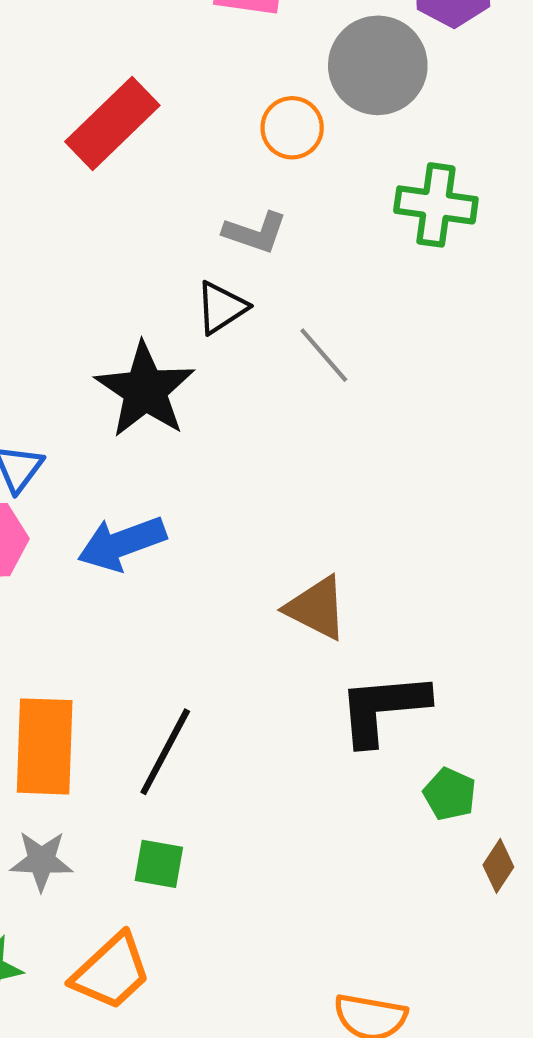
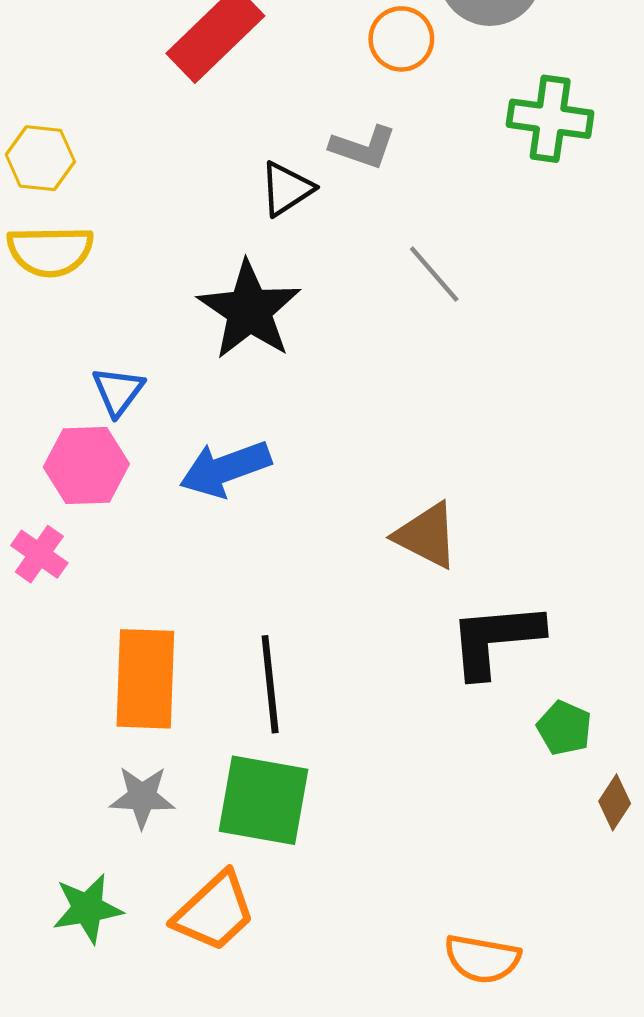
black triangle: (221, 308) -> (287, 189), moved
black line: (165, 752) -> (270, 684), turned -34
green square: (159, 864) -> (264, 800), size x1.8

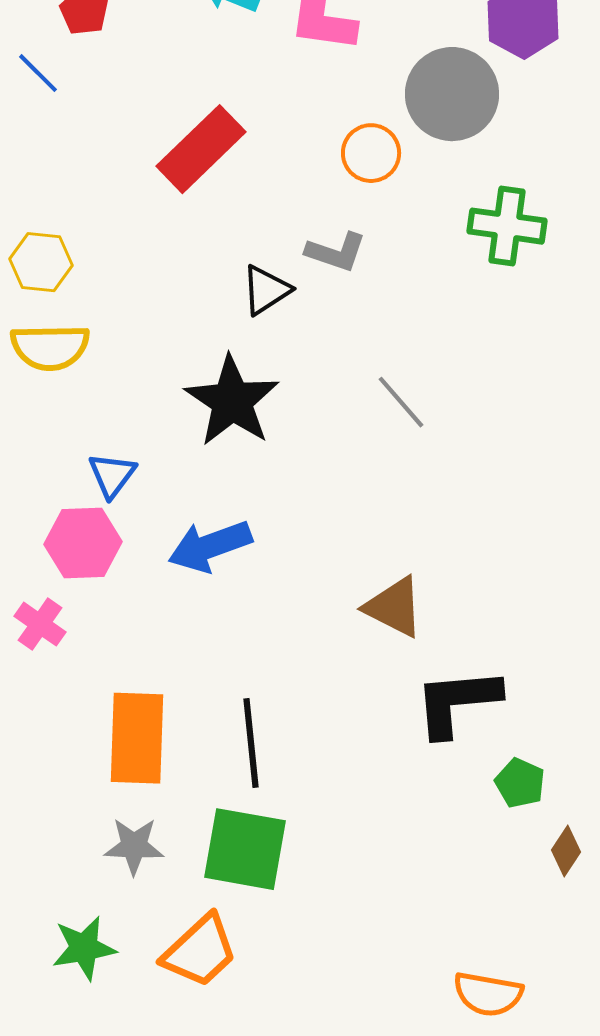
gray line: (434, 274) -> (401, 402), moved
orange semicircle: (482, 959) -> (488, 994), moved

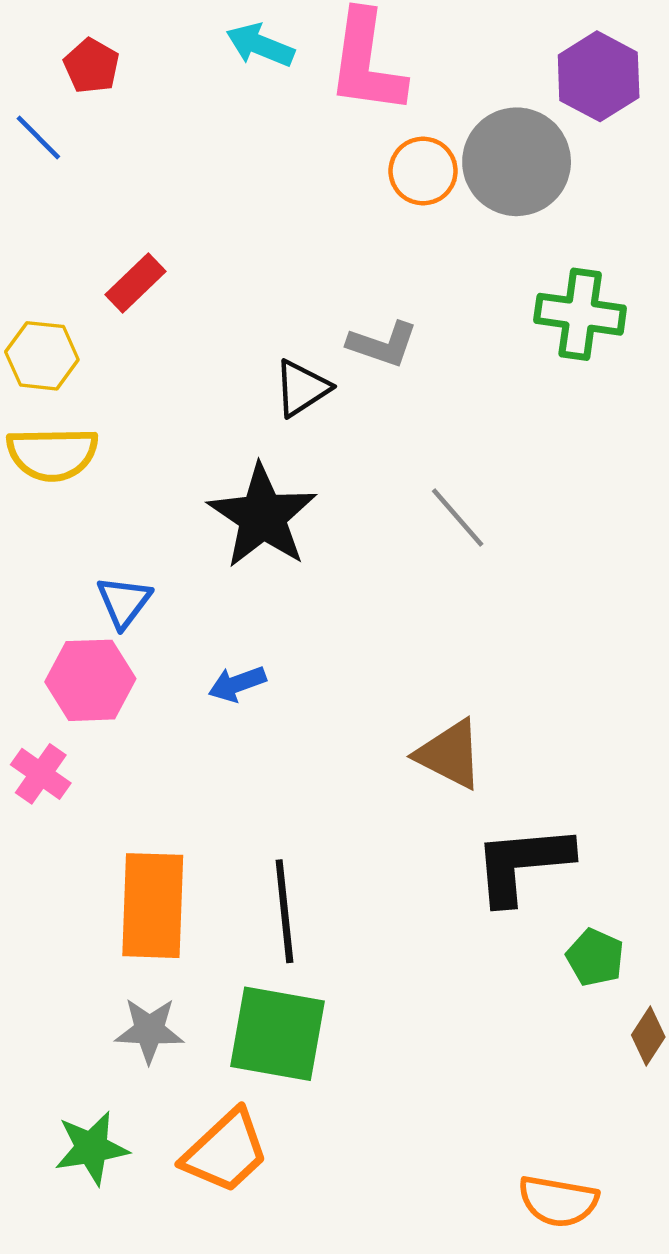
red rectangle: (201, 149) -> (135, 283), moved, size x0.6
orange circle: (371, 153) -> (423, 171), moved
blue arrow: (210, 546) -> (237, 684), size x0.6

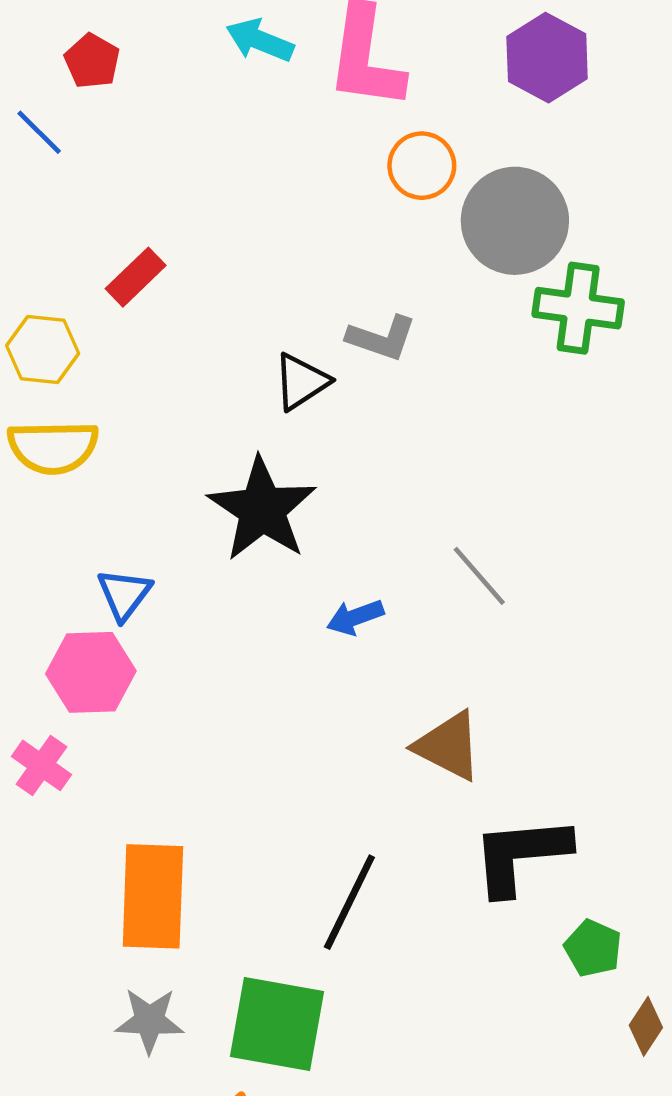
purple hexagon: (599, 76) -> (547, 58), moved
gray circle: (517, 162) -> (515, 221), moved
gray line: (458, 517) -> (479, 576), moved
blue arrow: (237, 684) -> (355, 617), moved
black line: (284, 911) -> (349, 902), moved, turned 32

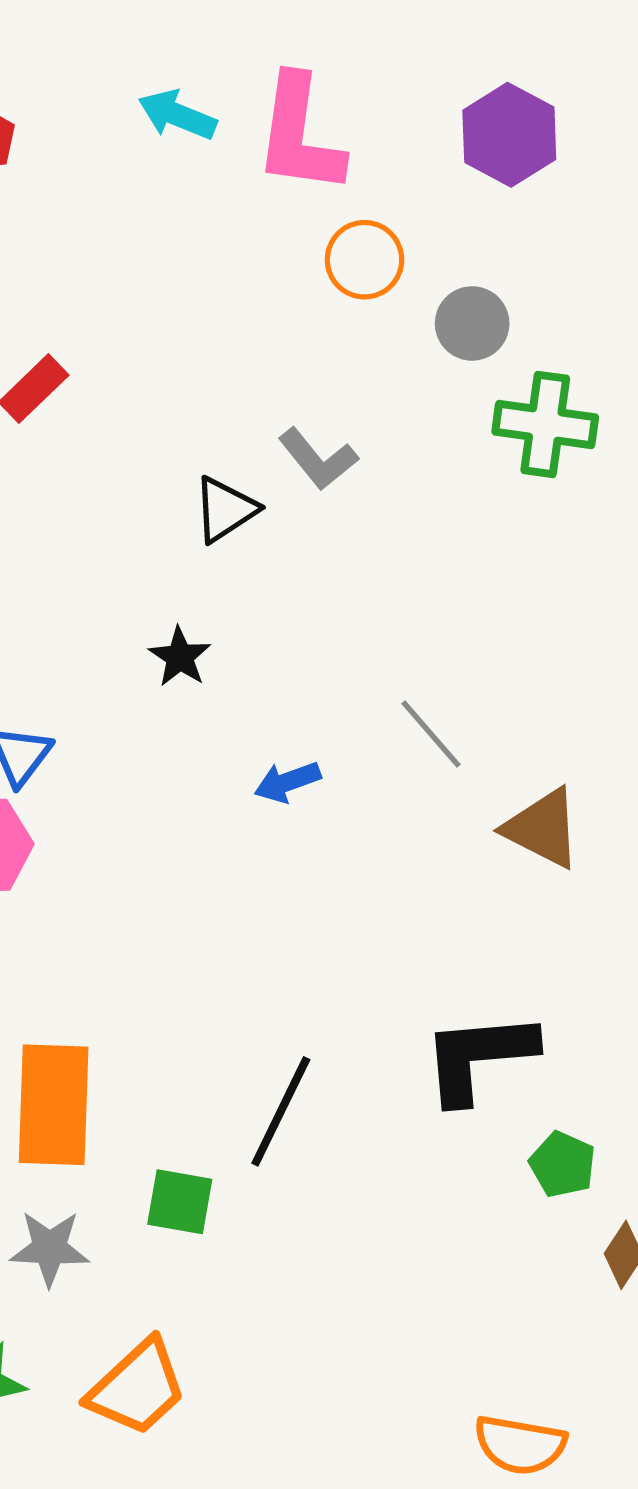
gray circle: (515, 221) -> (472, 323), size x0.6
gray L-shape: (382, 338) -> (318, 459), turned 32
black star: (262, 509) -> (180, 657), size x0.5
brown triangle: (448, 746) -> (543, 828), moved
green square: (277, 1024) -> (180, 1202), moved, size x0.6

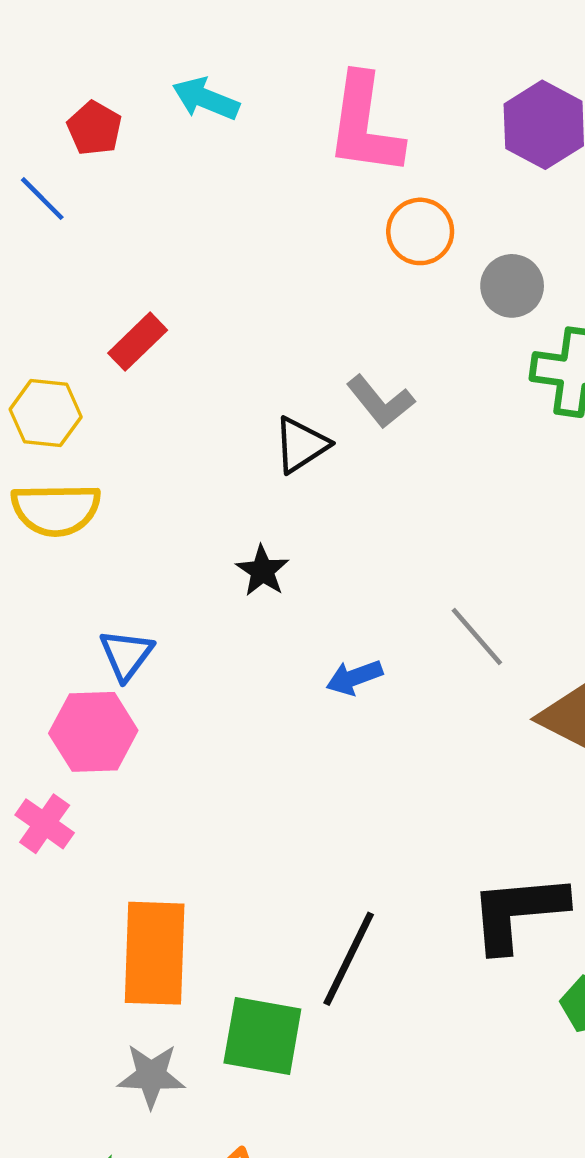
cyan arrow: (177, 115) -> (206, 99), moved
green square: (180, 1202) -> (262, 1036), size x1.4

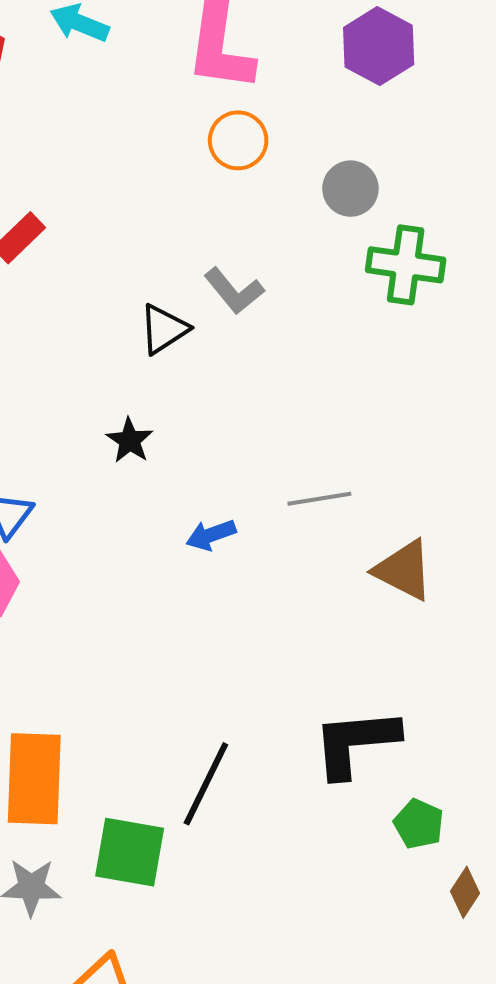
orange circle: (420, 231) -> (238, 140), moved
gray line: (477, 637) -> (319, 499), turned -58

